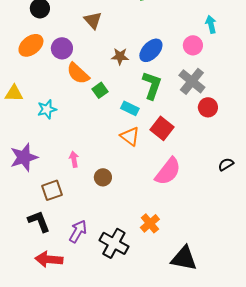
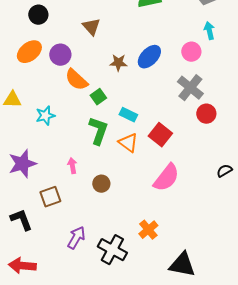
green L-shape: (152, 85) -> (98, 131), moved
black L-shape: (39, 221) -> (21, 220), moved
red arrow: (49, 259) -> (22, 266), moved

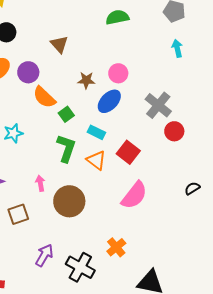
pink circle: (191, 52) -> (118, 73), moved
blue ellipse: (149, 57) -> (109, 101), moved
brown circle: (101, 184) -> (69, 201), size x1.8

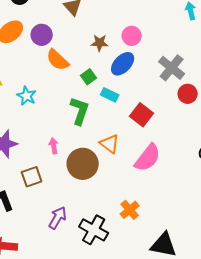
green square: (66, 114) -> (89, 77), moved
cyan star: (13, 133) -> (27, 96), turned -30
orange triangle: (96, 160) -> (110, 144), moved

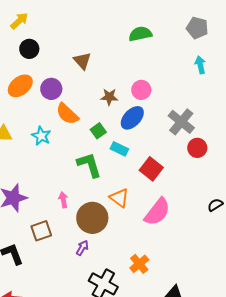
cyan star: (27, 96) -> (41, 136), moved
green L-shape: (80, 111) -> (89, 165), turned -36
purple arrow: (58, 218) -> (82, 248), moved, size x0.7

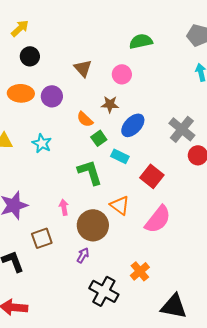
orange ellipse: (20, 86) -> (21, 93), turned 40
pink circle: (141, 90) -> (122, 74), moved
orange semicircle: (67, 114) -> (85, 119), moved, size x0.7

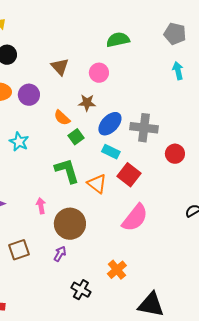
gray cross: (182, 129) -> (144, 128), moved, turned -32
cyan rectangle: (120, 156) -> (111, 152), moved
orange triangle: (120, 205) -> (97, 184), moved
brown square: (42, 238) -> (19, 250), moved
black cross: (104, 291) -> (81, 290), size x0.7

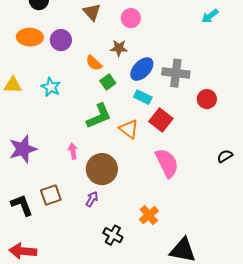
cyan arrow: (178, 71) -> (210, 16), turned -114
green L-shape: (67, 171) -> (99, 116), turned 84
pink semicircle: (135, 218) -> (167, 163), turned -64

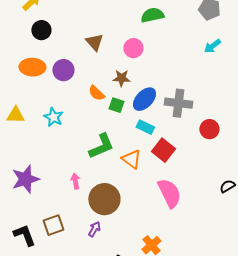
green square: (108, 82) -> (116, 105), moved, turned -35

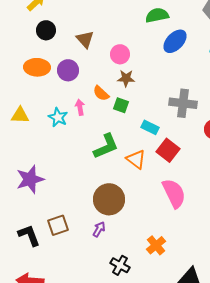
brown triangle: (94, 42) -> (85, 39), moved
pink circle: (133, 48) -> (120, 54), moved
blue ellipse: (144, 99) -> (175, 41), moved
pink arrow: (75, 181) -> (80, 107), moved

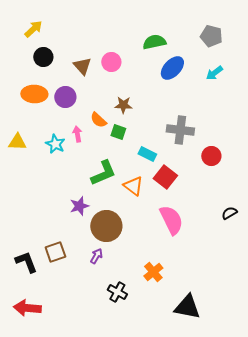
pink circle: (120, 54) -> (111, 62), moved
purple star: (30, 179) -> (79, 206), moved, size x0.7

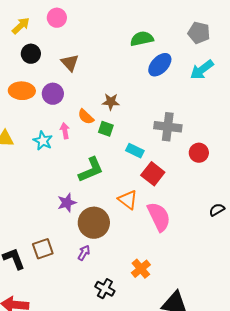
pink circle: (111, 62) -> (57, 18), moved
cyan arrow: (214, 73) -> (202, 70), size x1.4
orange triangle: (133, 186) -> (128, 200), moved

